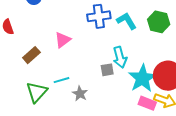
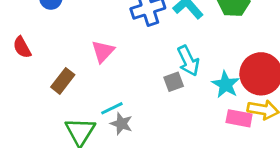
cyan star: (142, 78) -> (226, 85), size x0.7
gray star: (80, 94) -> (121, 124), moved

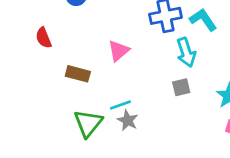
cyan arrow: (188, 61) -> (186, 52), moved
brown rectangle: (63, 81) -> (78, 74), turned 60

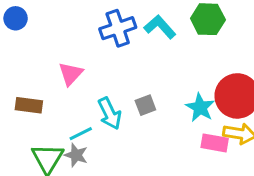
cyan arrow: (186, 52) -> (110, 114), moved
gray star: (128, 120) -> (76, 155), moved

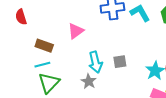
cyan line: (81, 134) -> (42, 65), moved
gray star: (76, 155) -> (89, 81), moved

